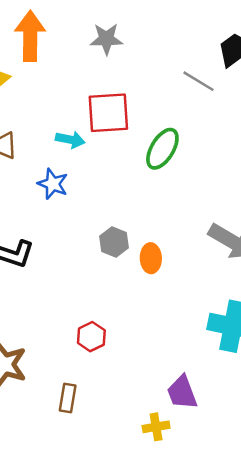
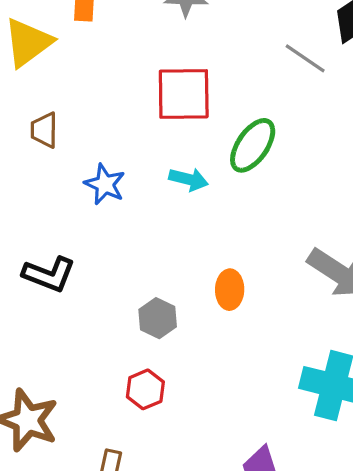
cyan arrow: (70, 140) -> (189, 179), moved
gray hexagon: (114, 242) -> (158, 318), moved

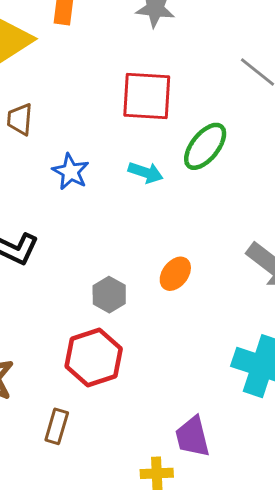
orange ellipse: (230, 290) -> (175, 274), turned 32
red hexagon: (145, 389) -> (94, 358), size x1.6

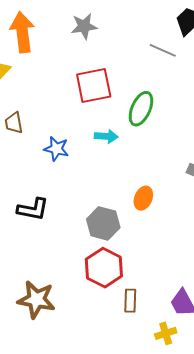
gray hexagon: (109, 295) -> (103, 223), size x1.4
brown rectangle: (57, 426) -> (130, 301), moved

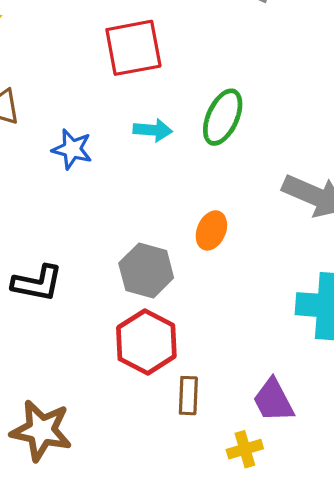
green ellipse: (141, 109) -> (223, 117), moved
black L-shape: (33, 209) -> (37, 283), moved
brown star: (36, 300) -> (41, 430), moved

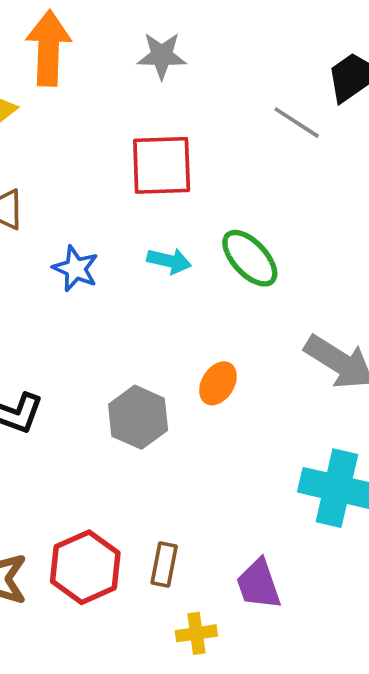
green ellipse: (223, 117) -> (250, 258), turned -76
red hexagon: (146, 342) -> (85, 567), moved
yellow cross: (245, 449) -> (196, 633), moved

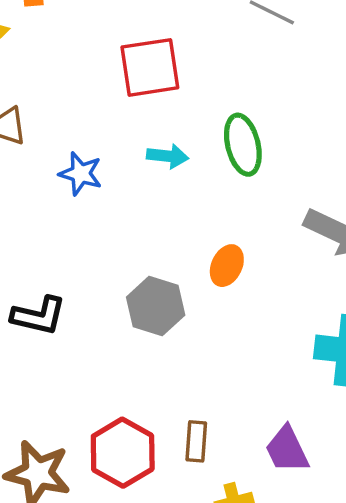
green ellipse: (250, 258) -> (243, 145), turned 36

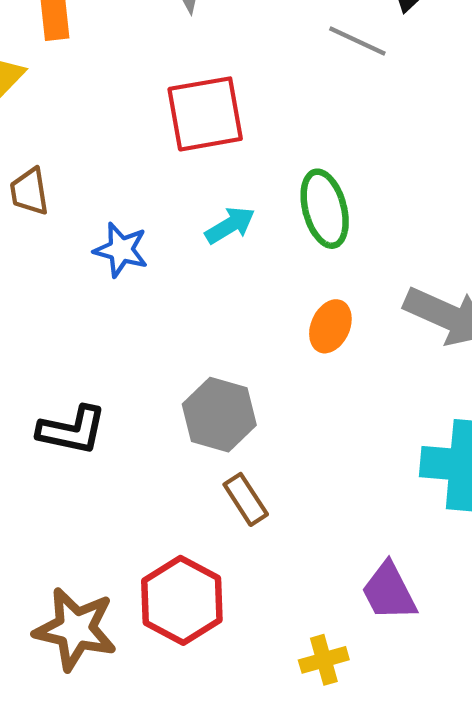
cyan arrow: (168, 156) -> (230, 225), turned -36
orange ellipse: (227, 266) -> (330, 326), moved
brown rectangle: (196, 441) -> (246, 499), moved, turned -36

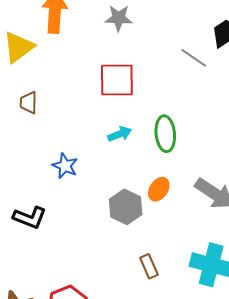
blue star: (121, 250) -> (65, 166), moved
gray hexagon: (219, 415) -> (126, 207), moved
brown rectangle: (246, 499) -> (149, 266), moved

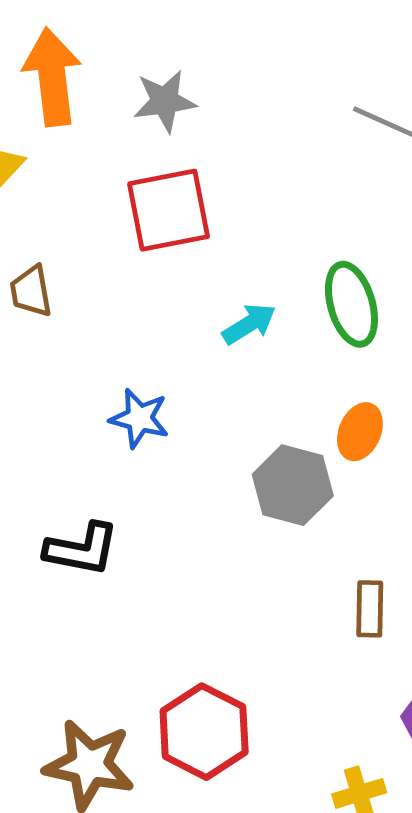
gray star: (119, 18) -> (165, 101), moved
red square: (117, 80) -> (169, 210), moved
brown rectangle: (149, 266) -> (370, 609), turned 35

